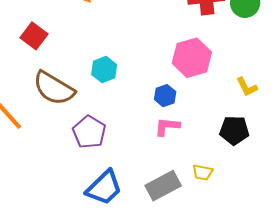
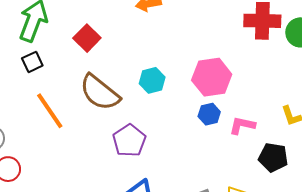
pink hexagon: (192, 58) -> (212, 77), moved
pink L-shape: (167, 127) -> (242, 125), moved

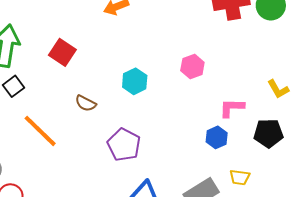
pink hexagon: (212, 77) -> (192, 66), size x0.6
brown semicircle: (100, 93) -> (86, 103), size x0.5
blue hexagon: (209, 114) -> (217, 137), moved

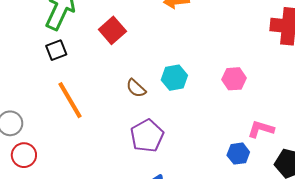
brown semicircle: (86, 103) -> (136, 88), moved

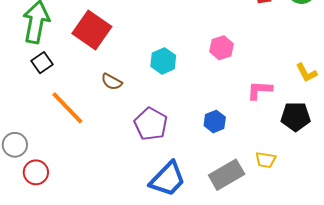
red square: (112, 30) -> (92, 30), size x1.4
brown semicircle: (136, 88) -> (112, 82), moved
blue hexagon: (238, 154) -> (215, 121), moved

